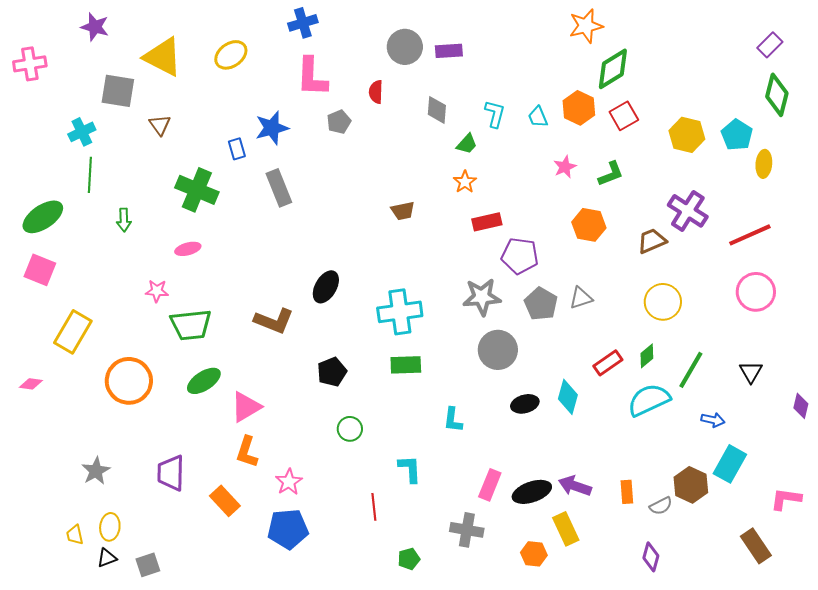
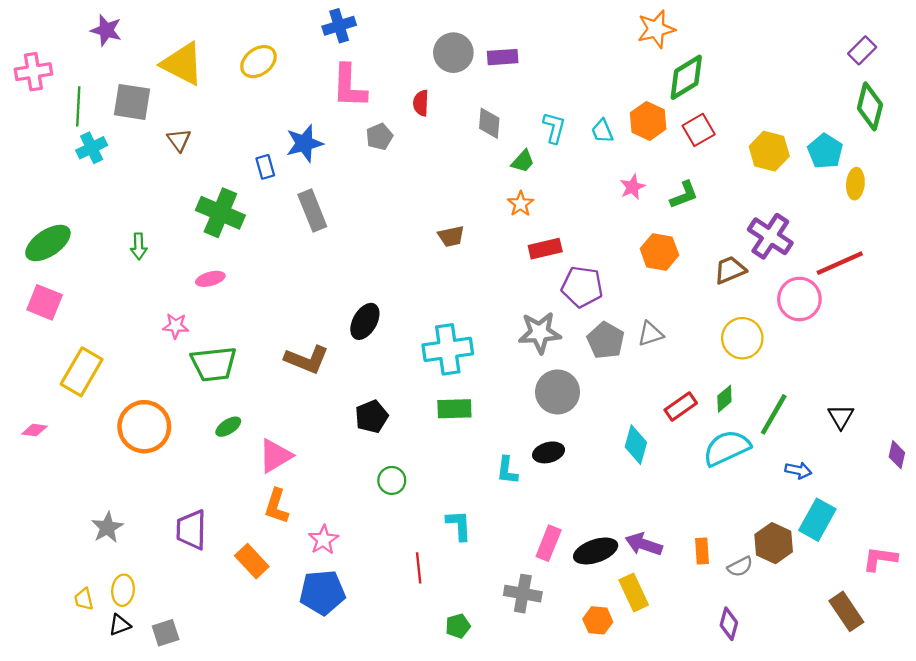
green line: (90, 175) -> (78, 106), moved
pink circle: (756, 292) -> (799, 299), moved
green ellipse: (204, 381) -> (228, 427), size x0.7
black ellipse: (525, 404) -> (549, 452), moved

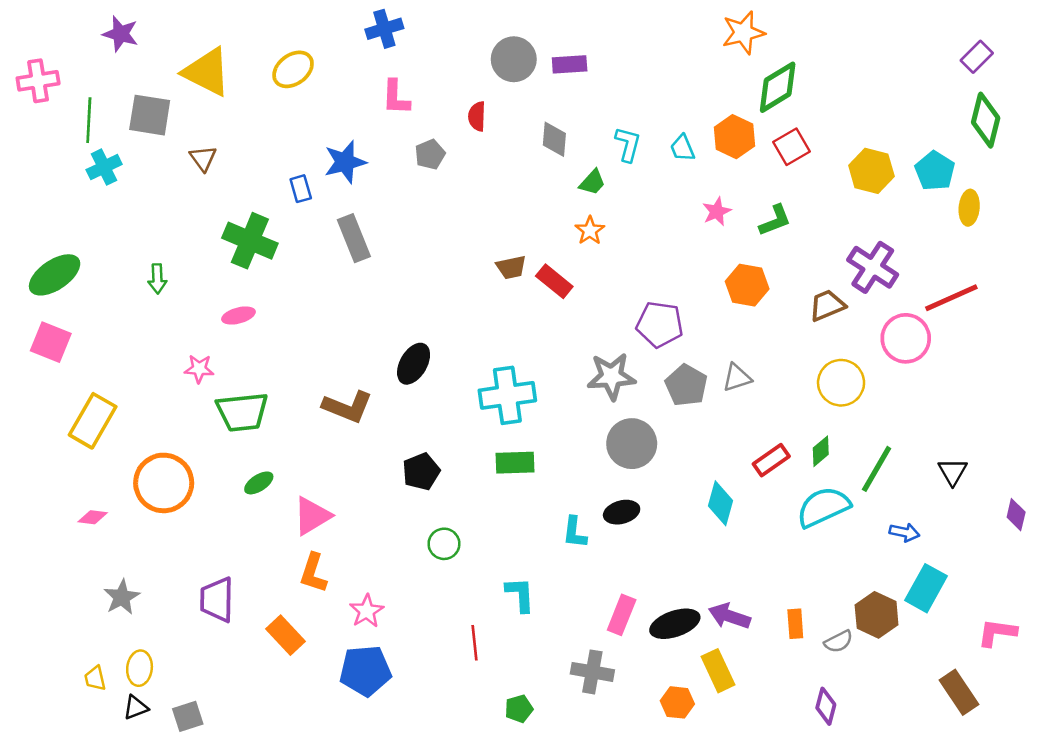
pink L-shape: (349, 86) -> (396, 97), size x0.7
red rectangle: (545, 249) -> (554, 281), moved, turned 52
pink diamond: (35, 430) -> (93, 517), moved

